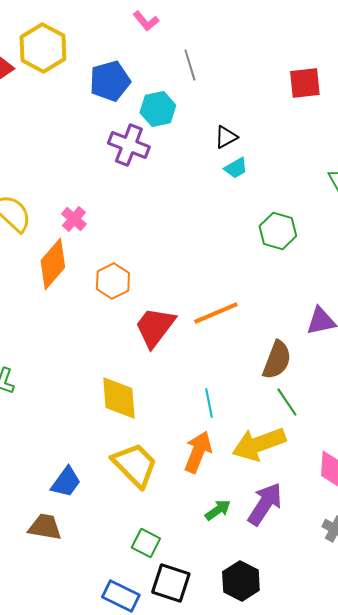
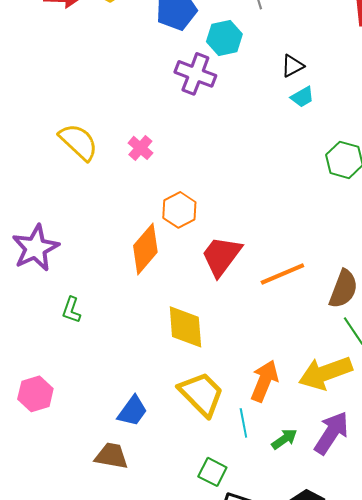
orange diamond: (53, 264) -> (145, 249), moved
orange line: (216, 313) -> (282, 274), moved
cyan line: (209, 403) -> (243, 423), moved

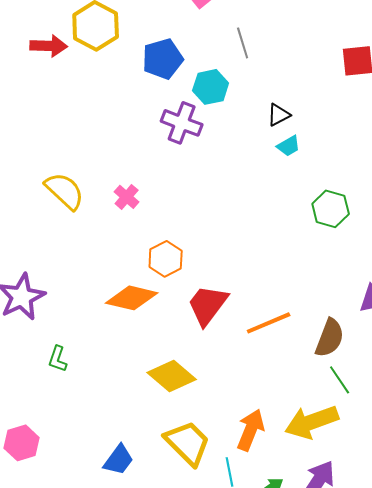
orange diamond: (145, 249) -> (132, 298), turned 63
yellow diamond: (185, 327) -> (172, 376), turned -45

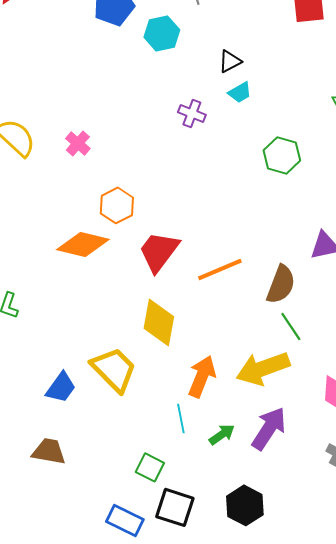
purple cross: (182, 123) -> (192, 113), moved, size x0.7
yellow diamond: (172, 376) -> (159, 322), moved, turned 60
yellow trapezoid: (188, 443) -> (114, 369), moved
blue trapezoid: (119, 460) -> (61, 387), moved

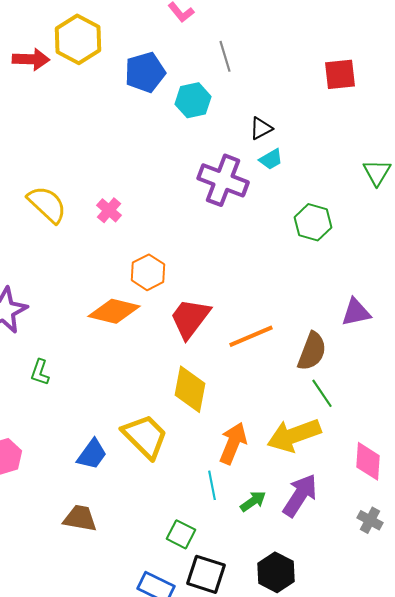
purple cross: (192, 113) -> (223, 180), size x1.8

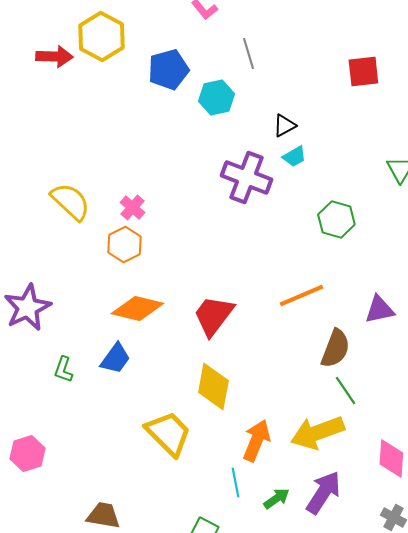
orange hexagon: (148, 272) -> (124, 244), moved
orange line: (251, 336) -> (301, 296), moved
blue trapezoid: (92, 454) -> (115, 358), moved

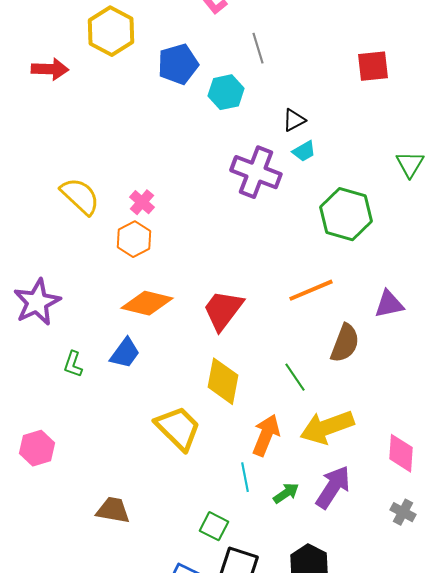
red arrow: (54, 56) -> (50, 69), moved
green hexagon: (336, 220) -> (346, 214), size x1.4
green line: (345, 390) -> (295, 377), moved

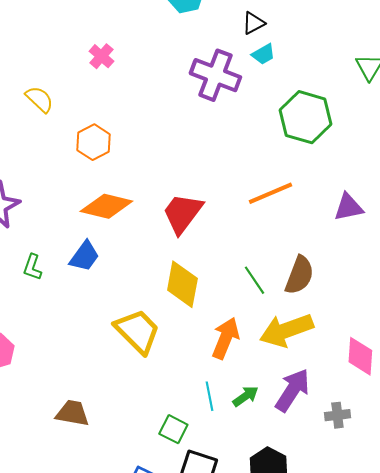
yellow semicircle: (80, 196) -> (39, 99), size x0.7
pink cross: (142, 202) -> (101, 56), moved
brown semicircle: (345, 343) -> (299, 275), moved
cyan line: (245, 477) -> (209, 396), moved
gray cross: (403, 512) -> (337, 415), moved, turned -35

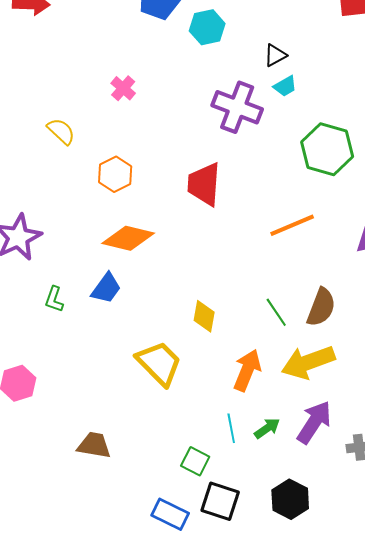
red trapezoid: (182, 213) -> (204, 184), moved, turned -33
yellow diamond: (182, 284) -> (204, 316), size x0.7

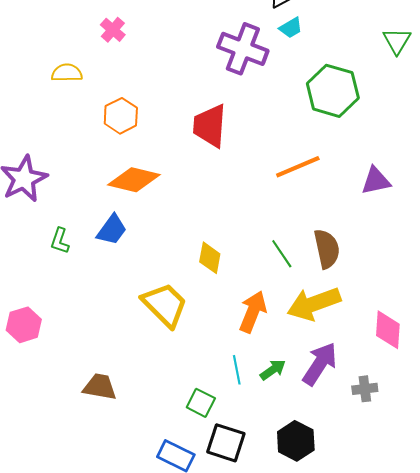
pink cross: (123, 88) -> (113, 30), moved
yellow semicircle: (61, 131) -> (67, 73), turned -44
brown semicircle: (321, 307) -> (327, 249), turned -33

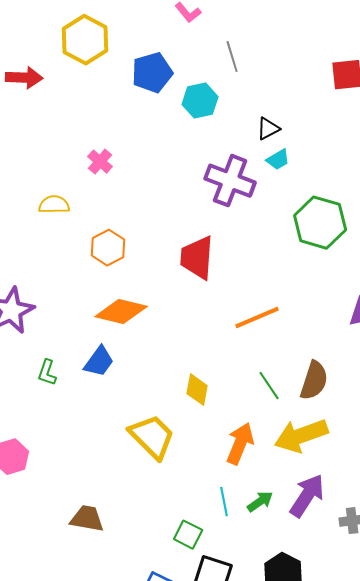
orange line: (298, 167) -> (257, 318), moved
brown semicircle: (327, 249) -> (314, 381), turned 30

